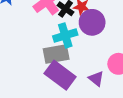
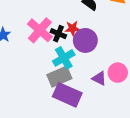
purple triangle: (96, 79) -> (99, 78), moved

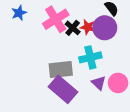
purple circle: (85, 40) -> (105, 28), moved
cyan cross: (64, 58) -> (90, 57), moved

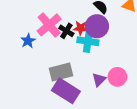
blue star: (19, 13) -> (28, 41), moved
cyan cross: (90, 57) -> (88, 41), moved, turned 30
purple triangle: (99, 83) -> (99, 80), turned 40

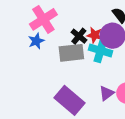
pink cross: (49, 25) -> (43, 19), moved
gray rectangle: (61, 72) -> (71, 53), moved

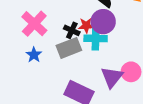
blue star: (36, 41) -> (34, 55), moved
purple triangle: (107, 93) -> (112, 77), size x1.5

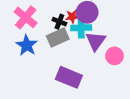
blue star: (34, 55) -> (27, 45), size x1.5
purple triangle: (112, 77) -> (96, 41), moved

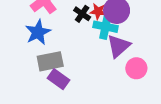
gray rectangle: (58, 37) -> (50, 61), moved
purple rectangle: (69, 77) -> (59, 79), moved, size x0.7

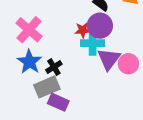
black cross: (82, 14) -> (54, 67), moved, turned 35
pink circle: (136, 68) -> (128, 64), moved

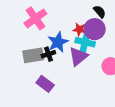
purple triangle: (109, 59) -> (78, 56), moved
blue star: (29, 62) -> (58, 42), moved
gray rectangle: (47, 87) -> (33, 55), moved

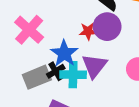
cyan cross: (85, 42) -> (73, 75), moved

